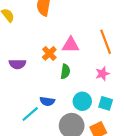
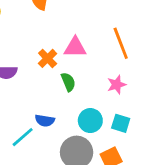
green semicircle: (65, 72) -> (68, 82), turned -32

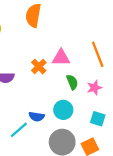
green semicircle: (68, 82) -> (72, 82), moved
cyan circle: (90, 121) -> (63, 110), moved

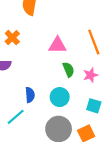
orange cross: (39, 67) -> (12, 38), moved
blue semicircle: (37, 117) -> (30, 95), moved, turned -104

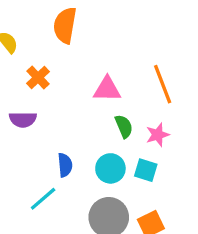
cyan square: (94, 106) -> (146, 170), moved

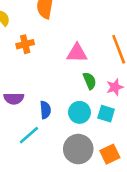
orange cross: (38, 77) -> (25, 44), turned 30
purple semicircle: (23, 120) -> (14, 98), moved

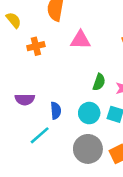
pink triangle: (77, 53) -> (80, 40), moved
green semicircle: (90, 81) -> (99, 82), turned 42

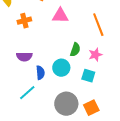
purple semicircle: (25, 99) -> (24, 57), moved
cyan circle: (89, 113) -> (61, 68), moved

